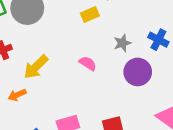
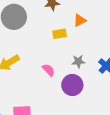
purple circle: (138, 72) -> (72, 85), moved

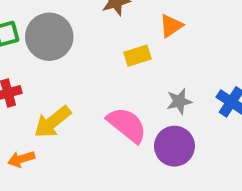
pink semicircle: (49, 70) -> (127, 125), size x1.6

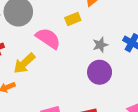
pink semicircle: (127, 125) -> (48, 38), moved

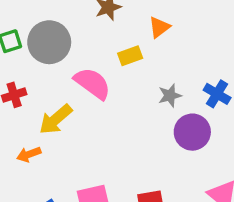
purple circle: (100, 72) -> (192, 132), moved

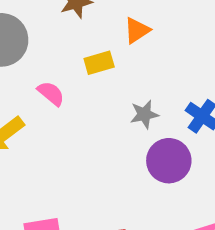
pink semicircle: (92, 83) -> (51, 93), size x0.6

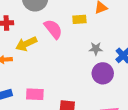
pink semicircle: (51, 93) -> (53, 29), size x1.5

